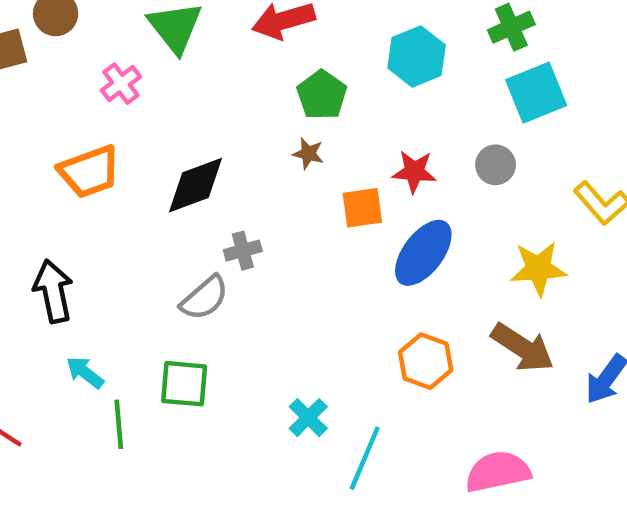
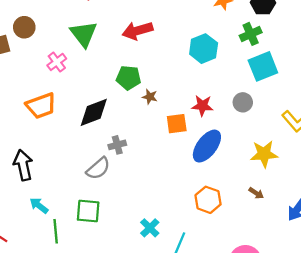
green pentagon: (322, 95) -> (128, 78), moved, turned -30
brown arrow: (523, 348) -> (256, 193), size x0.5

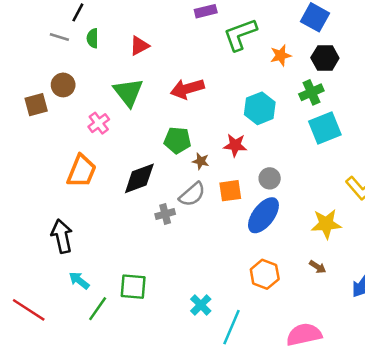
gray circle: (243, 102) -> (270, 178), moved
orange trapezoid: (41, 106) -> (82, 171), turned -48
red star: (202, 106) -> (235, 145), moved
gray semicircle: (98, 168) -> (192, 194), moved
green line: (56, 231) -> (98, 309), turned 40

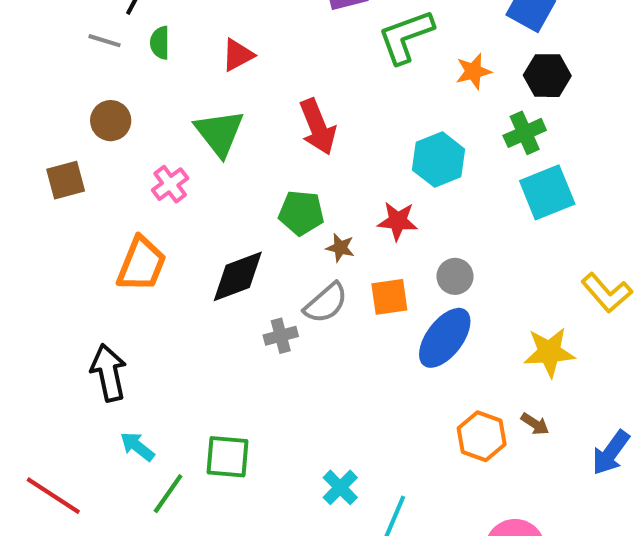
red arrow: (187, 89) -> (318, 127), turned -96
brown square: (36, 105) -> (66, 180), moved
orange hexagon: (265, 274) -> (482, 436), moved

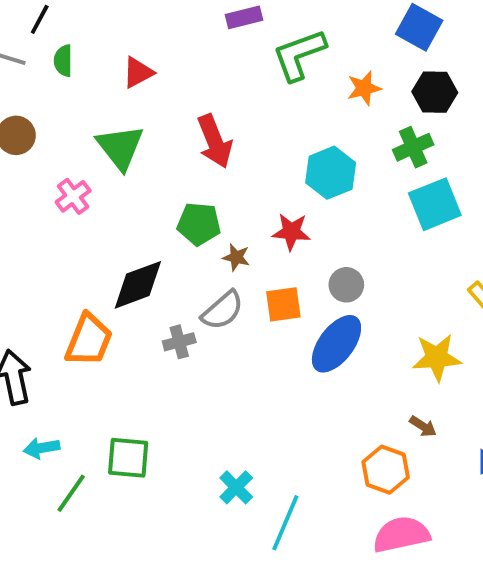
orange trapezoid: (141, 264) -> (89, 340), moved
orange hexagon: (482, 436) -> (386, 470), moved
cyan arrow: (137, 446) -> (42, 448), turned -48

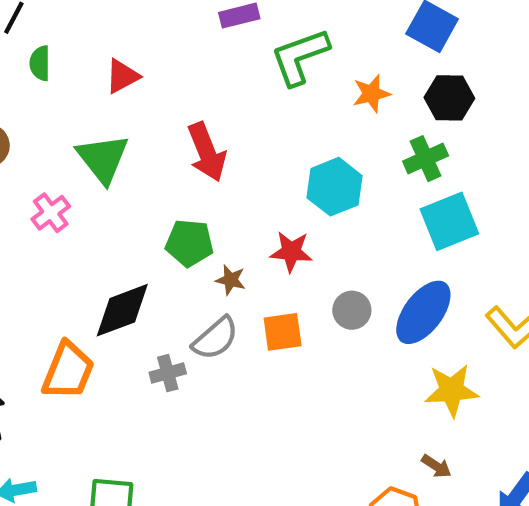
blue ellipse: (336, 344) -> (423, 312), moved

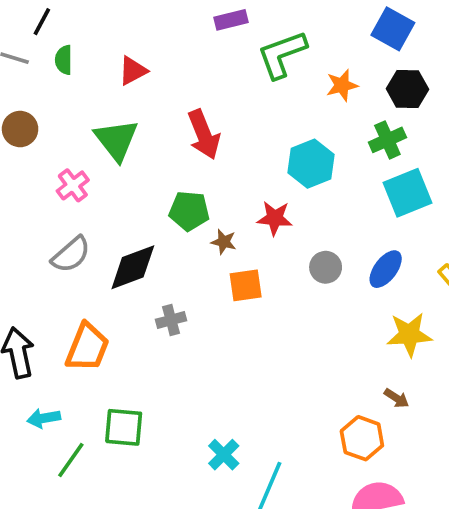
blue ellipse: (423, 312) -> (386, 269), size x0.7
orange square: (283, 332) -> (246, 285), moved
gray semicircle: (215, 338) -> (71, 255), moved
orange trapezoid: (68, 371) -> (87, 347), moved

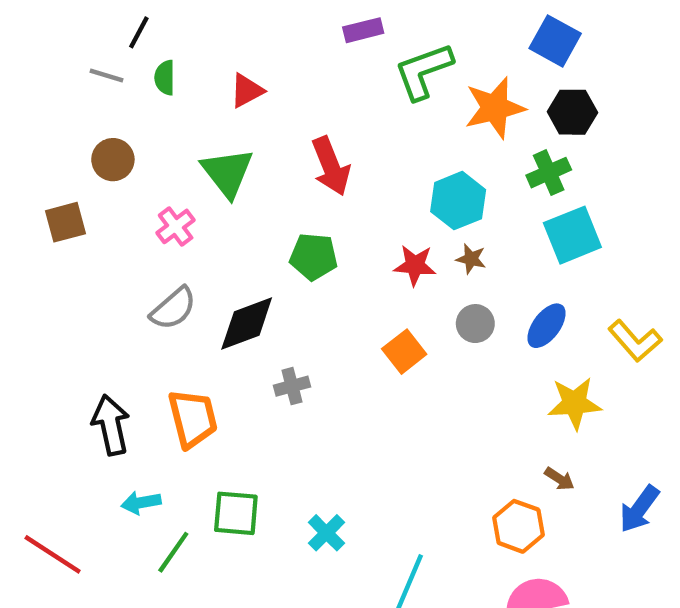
orange star: (342, 85) -> (495, 108), size x1.6
brown star: (224, 242) -> (471, 259), moved
orange square: (246, 285) -> (404, 352), moved, turned -30
orange trapezoid: (87, 347) -> (193, 418), turned -36
cyan cross: (224, 455) -> (326, 533), moved

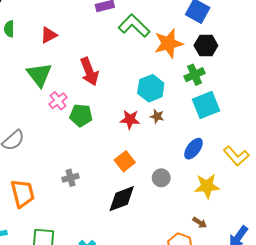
green L-shape: (424, 71) -> (134, 26), turned 64
pink cross: (176, 226) -> (58, 101), moved
black diamond: (247, 324) -> (122, 199), moved
gray circle: (475, 324) -> (161, 178), moved

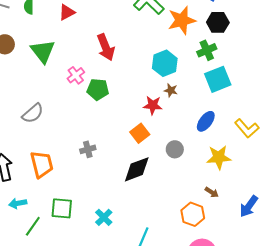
green triangle: (39, 75) -> (43, 51), moved
red star: (130, 119) -> (153, 105), moved

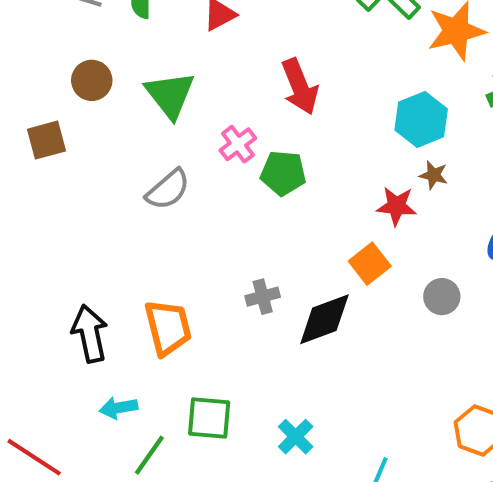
gray semicircle: (33, 113) -> (168, 190), moved
black diamond: (137, 169) -> (324, 319), moved

